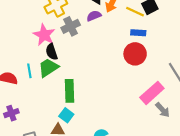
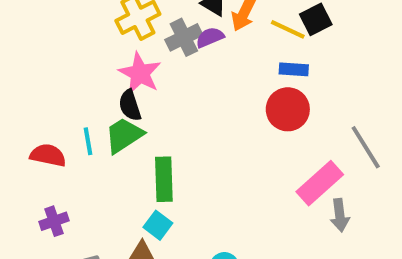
gray cross: (71, 26) -> (184, 37), moved
pink star: (44, 35) -> (140, 73), moved
gray arrow: (163, 110) -> (340, 215), turned 35

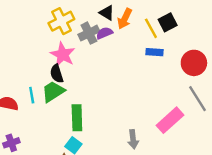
yellow line: (288, 29) -> (151, 28), turned 36
red circle: (288, 109) -> (194, 63), moved
gray arrow: (340, 215) -> (133, 139), moved

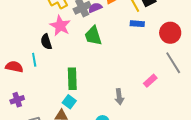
black semicircle: (57, 74) -> (46, 42), moved
green trapezoid: (53, 92) -> (93, 36), moved, turned -75
pink rectangle: (170, 120) -> (150, 81), size x0.6

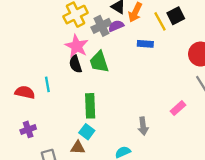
blue rectangle: (137, 24) -> (145, 44), moved
green trapezoid: (93, 36) -> (99, 62), moved
black semicircle: (46, 42) -> (75, 64), moved

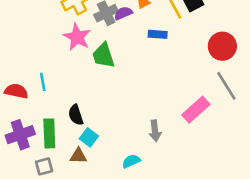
black semicircle: (75, 64) -> (76, 115), moved
green rectangle: (90, 106) -> (49, 133), moved
pink rectangle: (178, 108) -> (196, 110), size x1.5
purple cross: (28, 129) -> (20, 135), size x1.5

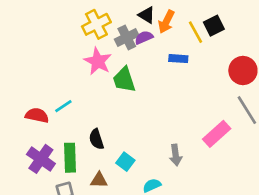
cyan line: (43, 82) -> (63, 106), turned 66
purple cross: (20, 135) -> (41, 159), turned -36
cyan square: (89, 137) -> (125, 162), moved

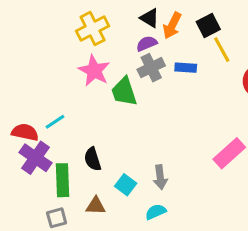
black square: (214, 26) -> (208, 26), moved
yellow line: (195, 32) -> (222, 50), moved
gray cross: (127, 37) -> (151, 68), moved
gray arrow: (176, 155) -> (160, 177), moved
purple cross: (41, 159) -> (36, 158), moved

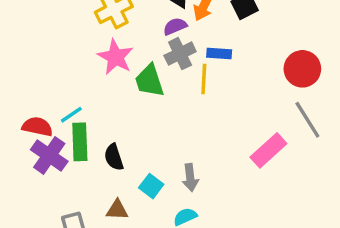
yellow line: (222, 50) -> (204, 79), moved, turned 32
green rectangle: (63, 180) -> (80, 142), moved

